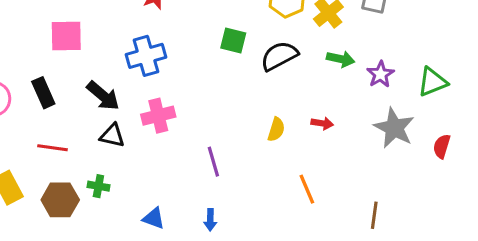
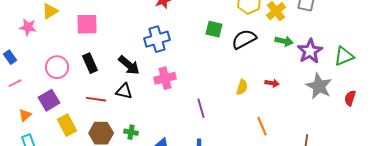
pink square: (66, 36) -> (87, 24), moved
purple star: (380, 74) -> (310, 51), size x1.4
black triangle: (112, 136) -> (124, 91), moved
green cross: (98, 186) -> (131, 132), moved

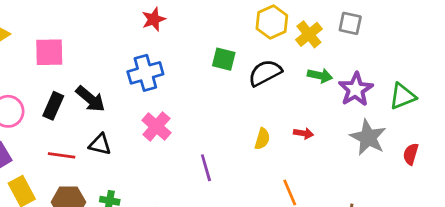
black rectangle: (90, 63) -> (53, 106), turned 48
black arrow: (129, 65) -> (90, 99), moved
pink cross: (165, 78) -> (156, 126), turned -35

